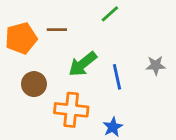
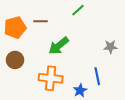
blue line: (117, 77) -> (97, 76), moved
brown circle: (34, 84) -> (15, 60), moved

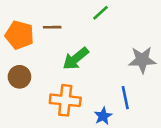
orange pentagon: (15, 27) -> (19, 35), turned 30
gray star: (111, 47) -> (142, 60), size x1.5

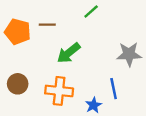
brown circle: (19, 77) -> (18, 84), moved

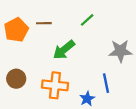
green line: (91, 12) -> (87, 20), moved
orange pentagon: (18, 32) -> (16, 30), turned 30

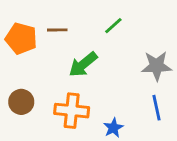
orange pentagon: (16, 30) -> (21, 39), turned -30
blue line: (106, 83) -> (157, 108), moved

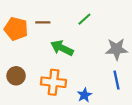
green arrow: (83, 64) -> (62, 48), turned 65

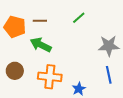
green arrow: (62, 48) -> (41, 45), moved

